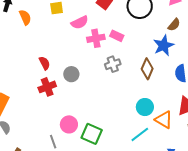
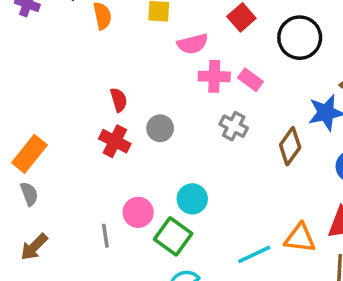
gray cross: (113, 64) -> (234, 126), turned 35
red cross: (47, 87) -> (115, 141), turned 36
cyan circle: (145, 107) -> (192, 199), moved
orange triangle: (164, 120) -> (300, 238), turned -36

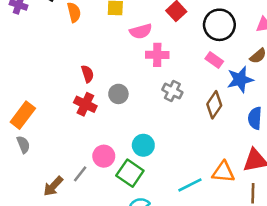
pink rectangle: (250, 80) -> (214, 60), moved
gray line: (105, 236) -> (80, 174), turned 48
brown arrow: (34, 247) -> (53, 186), moved

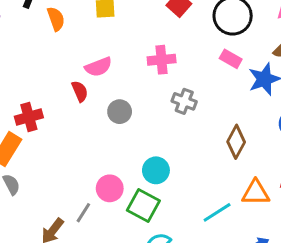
pink semicircle: (141, 31) -> (98, 67), moved
red cross: (85, 104) -> (29, 117), moved, turned -35
brown diamond: (214, 105) -> (236, 142), moved

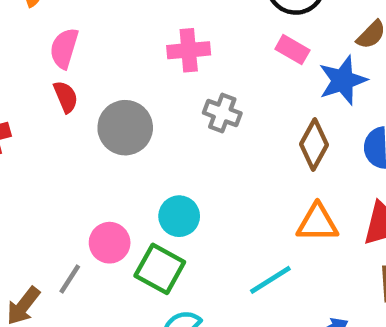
pink semicircle: (98, 67) -> (64, 48), moved, turned 128
gray circle: (120, 112) -> (125, 128), size x1.5
brown diamond: (236, 142) -> (314, 144), moved
orange triangle: (256, 193) -> (317, 223), moved

